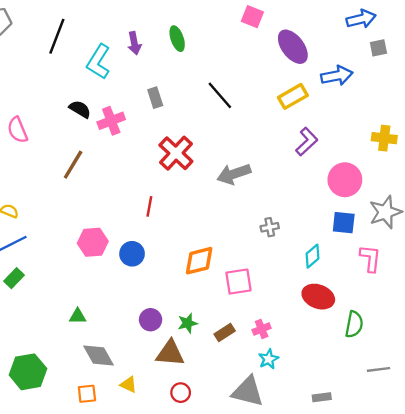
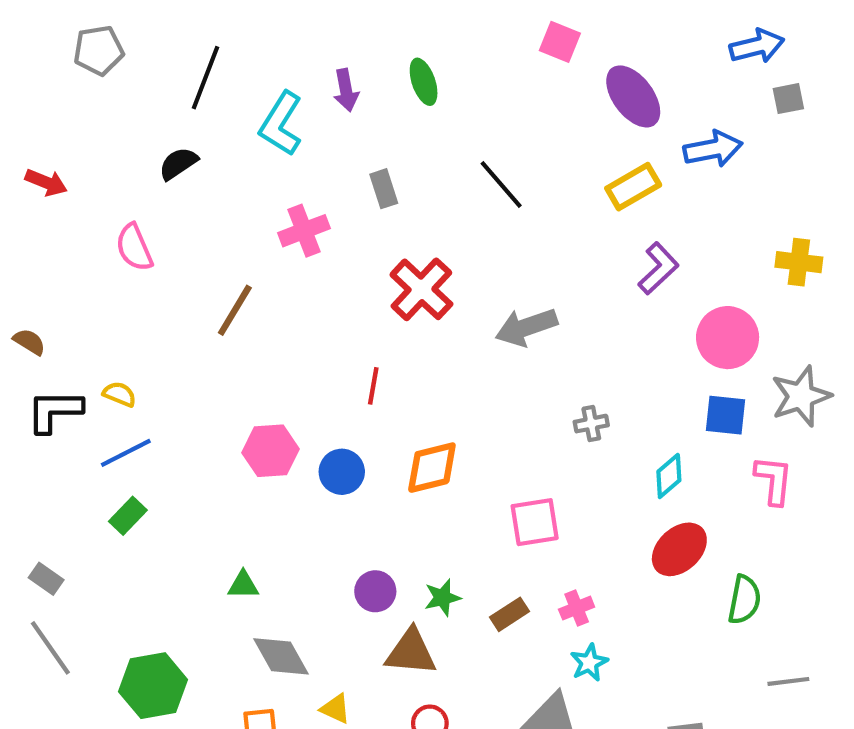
black semicircle: (80, 109) -> (178, 164), moved, turned -65
orange diamond: (199, 261) -> (432, 468), moved
red ellipse: (318, 297) -> (679, 549), turned -64

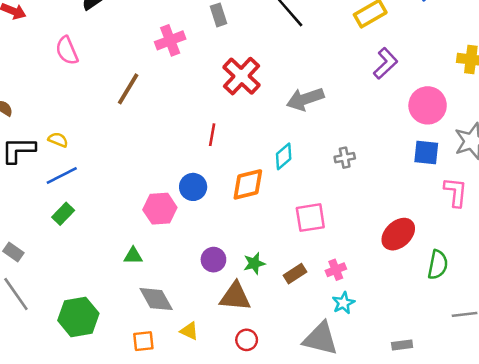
pink hexagon: (270, 451) -> (160, 209), moved
cyan diamond: (669, 476) -> (284, 156), moved

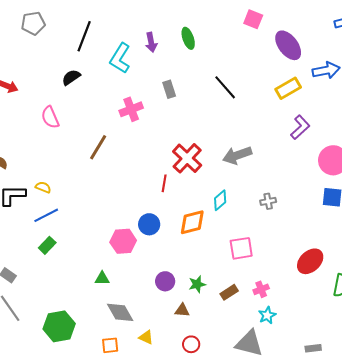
red cross: (242, 76) -> (187, 158), moved
brown triangle: (235, 297) -> (182, 310), size x0.6

